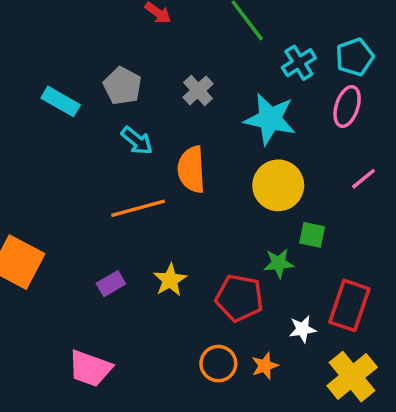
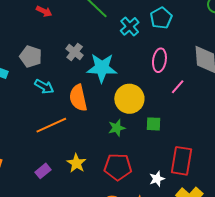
pink ellipse: (347, 106) -> (159, 60), moved
cyan star: (270, 119) -> (102, 68), moved
green star: (279, 263) -> (117, 128), moved

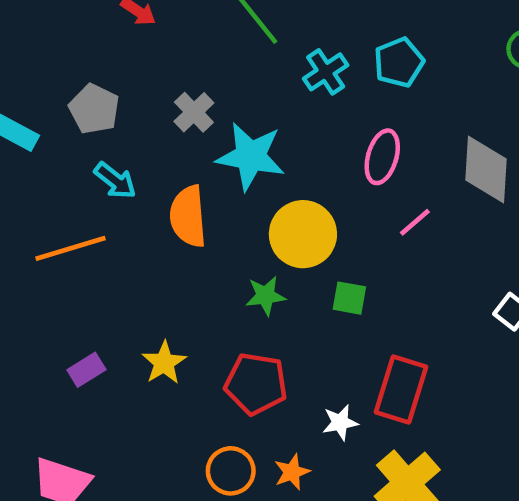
orange line: (51, 125) -> (70, 248), moved

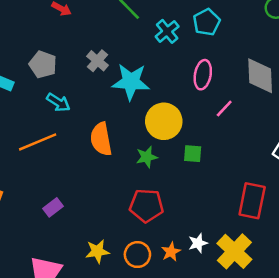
orange semicircle: (188, 216) -> (101, 139), moved
yellow star: (164, 363) -> (97, 251), moved, turned 30
red rectangle: (401, 390) -> (252, 201), moved
white star: (340, 422) -> (198, 243), moved

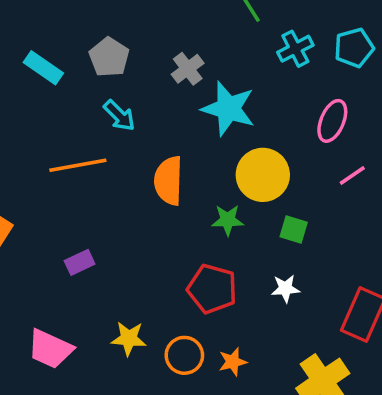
white star: (198, 243) -> (285, 288), moved

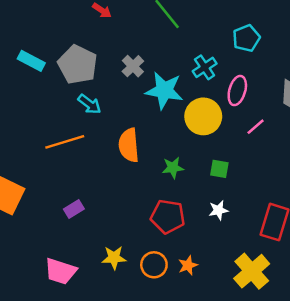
cyan cross: (295, 49) -> (205, 67), moved
gray pentagon: (109, 57) -> (78, 65), size x1.4
cyan rectangle: (43, 68) -> (31, 61), moved
yellow circle: (263, 175) -> (203, 116), moved

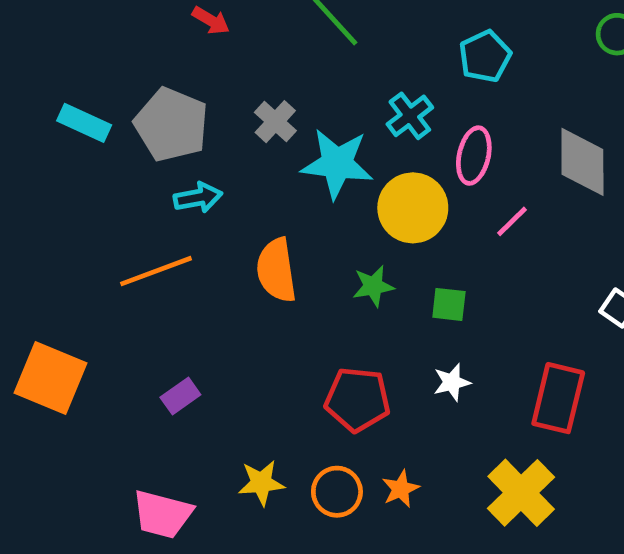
cyan arrow: (89, 104) -> (198, 198), turned -45
green star: (173, 168) -> (373, 286), moved

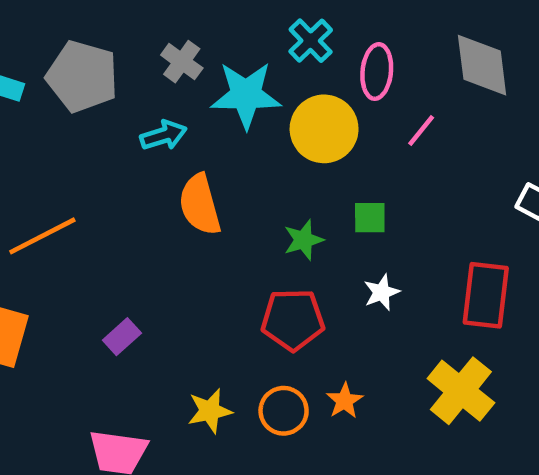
cyan arrow: (198, 198) -> (163, 135), moved
orange line: (156, 271) -> (42, 236), moved
green star: (373, 286) -> (303, 240), moved

